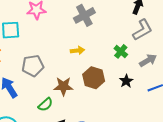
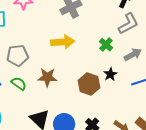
yellow arrow: (77, 50) -> (63, 42), size x1.6
brown hexagon: (94, 78) -> (89, 84), moved
green semicircle: (45, 105) -> (19, 84), moved, turned -105

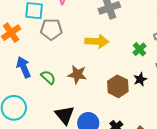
gray pentagon: (18, 56) -> (51, 29), moved

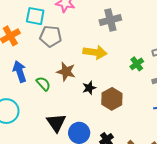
brown star: (77, 75) -> (66, 72), moved
black star: (140, 79) -> (89, 88), moved

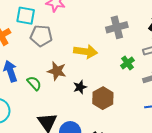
gray cross: (110, 20) -> (117, 27), moved

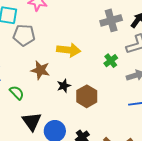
gray cross: (117, 27) -> (111, 20), moved
green semicircle: (34, 83) -> (17, 93), moved

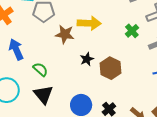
brown star: (40, 70) -> (65, 34), moved
black triangle: (32, 121) -> (43, 95), moved

